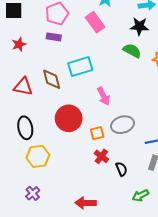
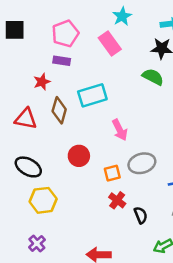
red star: (19, 44) -> (42, 82), moved
brown diamond: (52, 79) -> (59, 110), turned 30
red circle: (69, 118) -> (79, 156), size x0.7
black ellipse: (25, 128) -> (28, 167), turned -50

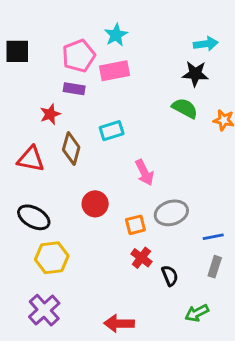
cyan star: (122, 16) -> (116, 35), moved
pink rectangle: (110, 43) -> (115, 71), moved, turned -65
cyan rectangle: (92, 95) -> (112, 131), size x0.7
purple cross: (37, 244) -> (44, 310), size x1.5

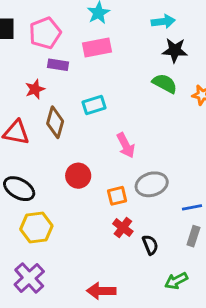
cyan arrow: (206, 44) -> (163, 21), moved
pink pentagon: (79, 56) -> (45, 33), moved

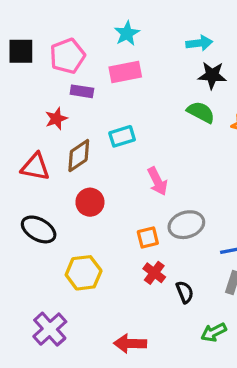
brown diamond: (55, 122) -> (79, 156), turned 40
red circle: (78, 176) -> (90, 202), moved
yellow hexagon: (36, 228) -> (84, 273), moved

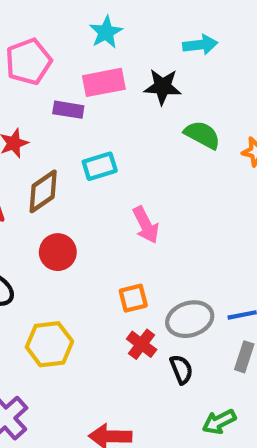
black star: (212, 75) -> (163, 87), moved
purple rectangle: (82, 91) -> (68, 110), moved
gray ellipse: (186, 225) -> (190, 319), moved

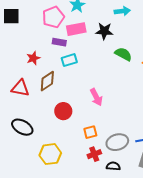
pink pentagon: (28, 62) -> (53, 17), moved
cyan rectangle: (100, 166) -> (69, 60), moved
red circle: (58, 252) -> (63, 111), moved
red cross: (142, 344) -> (94, 154), turned 32
black semicircle: (181, 369) -> (113, 166), turned -64

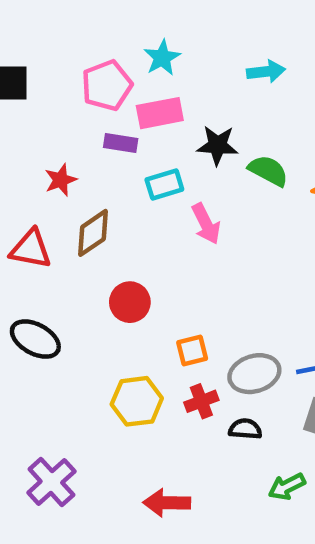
black star: (104, 31) -> (218, 145), moved
cyan rectangle: (69, 60) -> (164, 185), moved
pink arrow: (96, 97) -> (206, 224), moved
yellow hexagon: (50, 154) -> (137, 401), moved

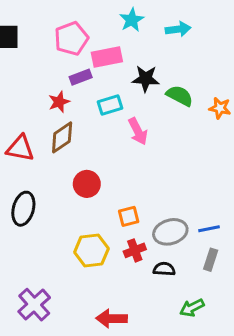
cyan star: (162, 58) -> (132, 20), moved
purple rectangle: (121, 143) -> (81, 77), turned -30
red star: (61, 180) -> (59, 102), moved
black ellipse: (35, 339) -> (23, 209), turned 76

